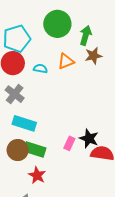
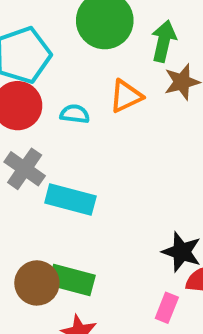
cyan rectangle: (24, 123) -> (70, 199), moved
pink rectangle: (69, 143) -> (167, 308), moved

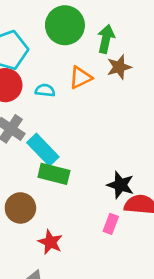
cyan rectangle: (70, 199) -> (43, 150), turned 32
green rectangle: (72, 280) -> (54, 174), moved

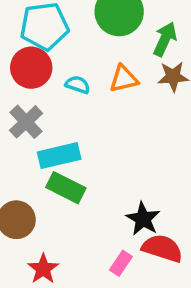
cyan rectangle: (43, 150) -> (59, 156), turned -72

